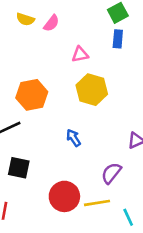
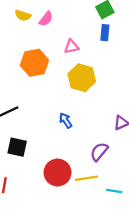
orange hexagon: (32, 95) -> (34, 63), moved
cyan line: (128, 217) -> (114, 191), turned -56

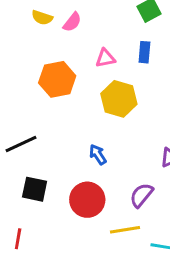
blue rectangle: (105, 33) -> (144, 52), moved
red circle: (58, 173) -> (87, 200), moved

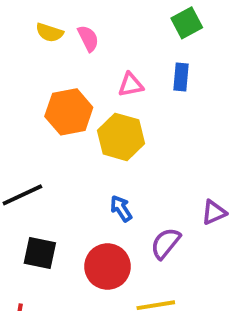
pink semicircle: (72, 22) -> (88, 38), turned -65
yellow hexagon: (119, 99) -> (121, 137), moved
purple semicircle: (141, 195) -> (165, 243), moved

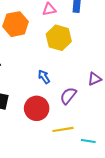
yellow hexagon: (121, 137) -> (59, 38), moved

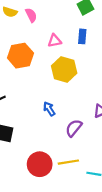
red circle: (37, 108) -> (40, 164), moved

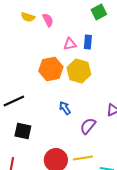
blue rectangle: (82, 36) -> (88, 42), moved
orange hexagon: (20, 56) -> (51, 69), moved

